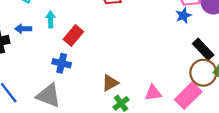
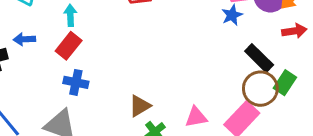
cyan arrow: (51, 19) -> (70, 15), moved
red rectangle: (73, 36) -> (69, 46), moved

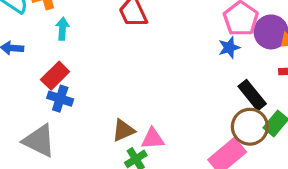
red rectangle: (69, 46) -> (55, 76), moved
pink triangle: (196, 117) -> (153, 139), moved

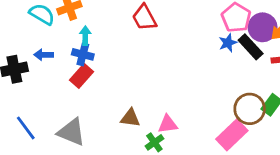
black rectangle: (252, 95) -> (251, 47), moved
blue cross: (60, 99) -> (83, 54), moved
brown triangle: (123, 130) -> (130, 118), moved, turned 35

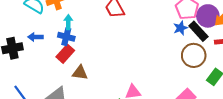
brown circle: (250, 109) -> (194, 55), moved
brown triangle: (130, 118) -> (80, 73), moved

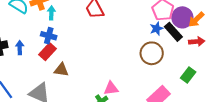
cyan arrow: (68, 22) -> (51, 13), moved
blue arrow: (35, 37) -> (20, 48), moved, turned 88
brown circle: (194, 55) -> (152, 53), moved

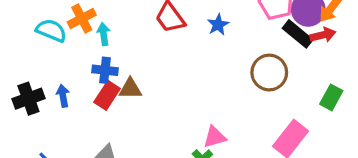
blue star: (156, 29) -> (218, 25), moved
red arrow: (197, 42) -> (323, 35), moved
brown triangle: (61, 70) -> (130, 89), moved

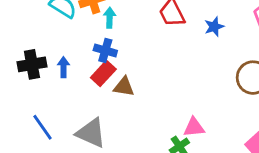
brown triangle: (130, 89) -> (124, 87), moved

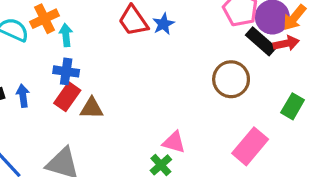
blue star: (214, 27) -> (163, 24), moved
pink triangle: (194, 127) -> (174, 142), turned 30

